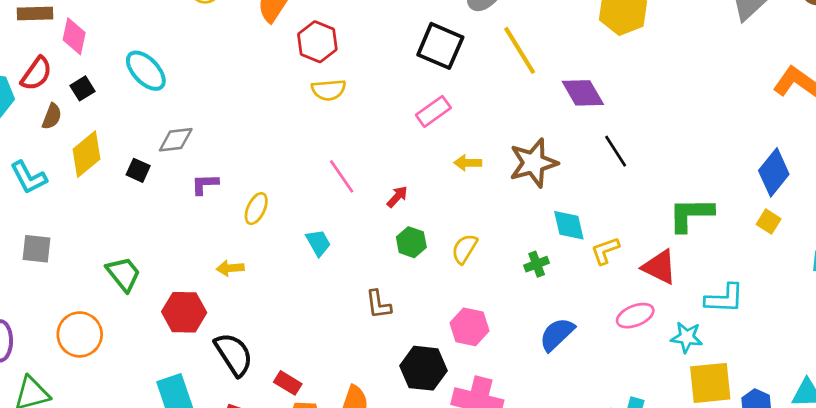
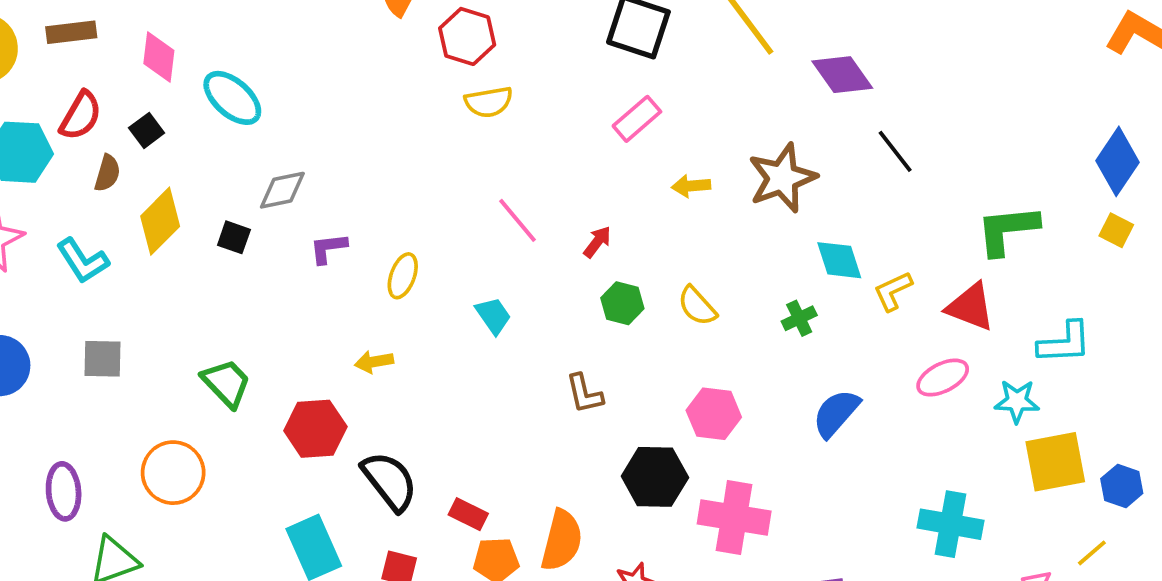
pink diamond: (74, 36) -> (159, 57), moved
yellow semicircle: (464, 249) -> (697, 306), turned -68

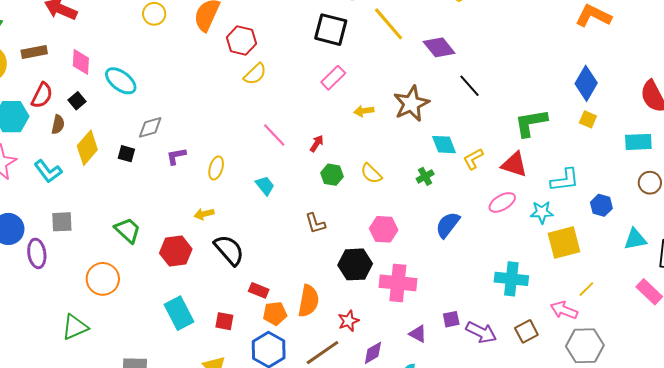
yellow semicircle: (489, 102) -> (255, 74), turned -30
black semicircle: (390, 481) -> (229, 250), moved
blue hexagon: (1122, 486) -> (601, 205), moved
purple ellipse: (64, 491) -> (37, 253), moved

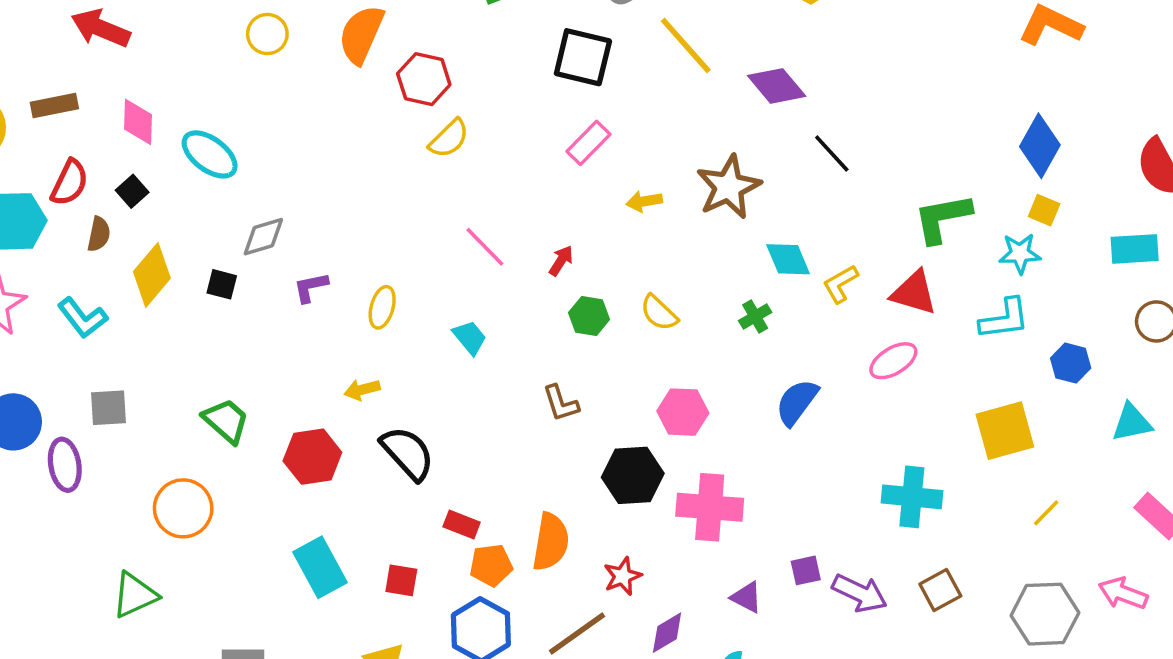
cyan star: (542, 212) -> (1020, 253), moved
pink arrow: (564, 310) -> (1123, 593), moved

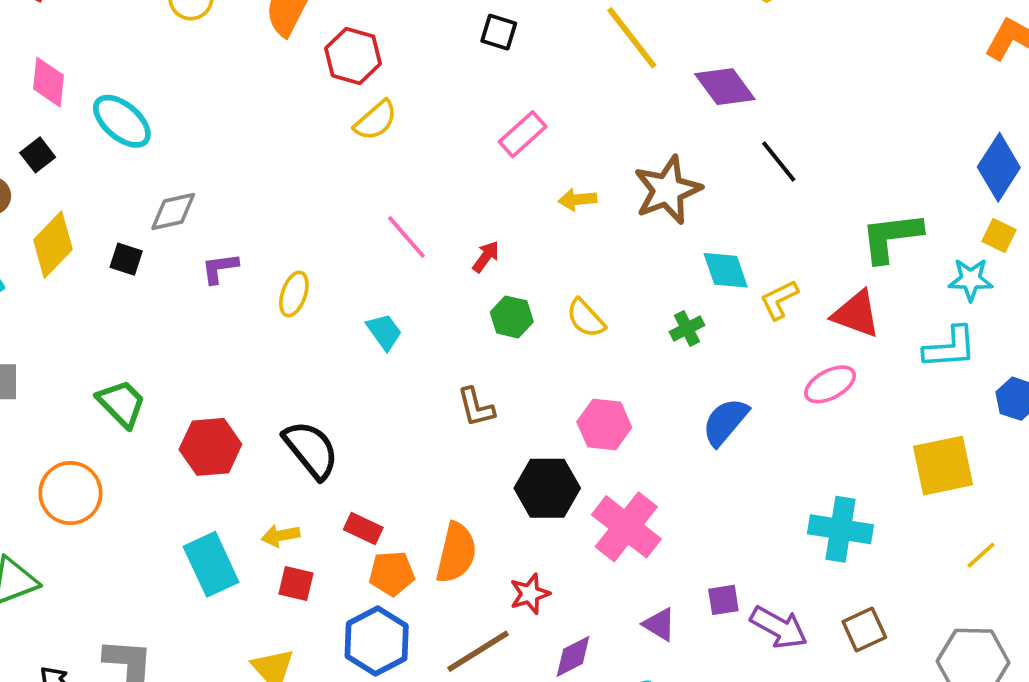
black square: (583, 57) -> (499, 32), moved, size x0.6
yellow arrow: (362, 390) -> (281, 536), moved
pink cross: (710, 507) -> (626, 527), turned 30

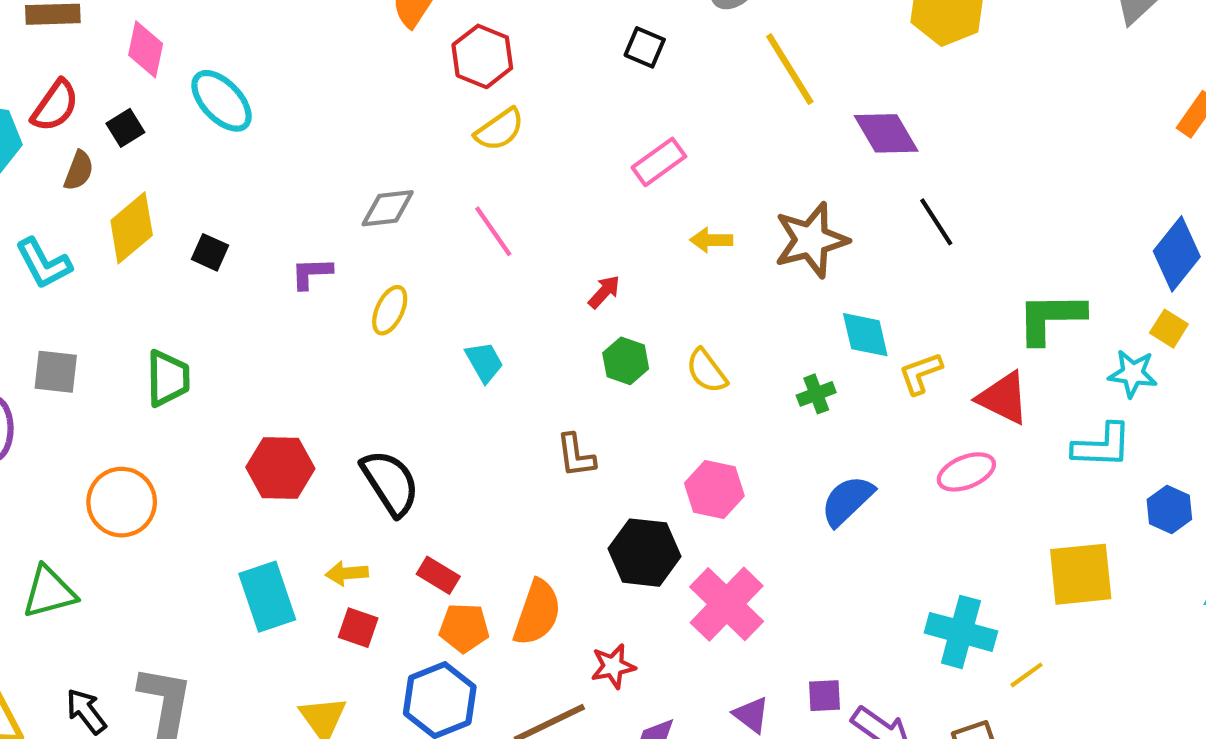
gray diamond: (173, 212) -> (388, 208), moved
pink line: (406, 237) -> (493, 231), moved
green trapezoid: (121, 403) -> (168, 378), moved, turned 38
yellow line: (981, 555) -> (1027, 675), moved

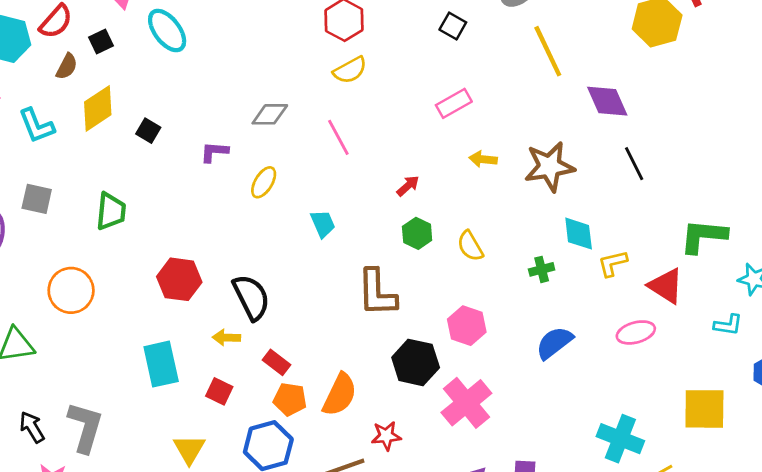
cyan L-shape: (1102, 446) -> (728, 325), size x0.7
brown L-shape: (576, 455) -> (377, 293), size x1.6
yellow arrow: (347, 573) -> (226, 338), moved

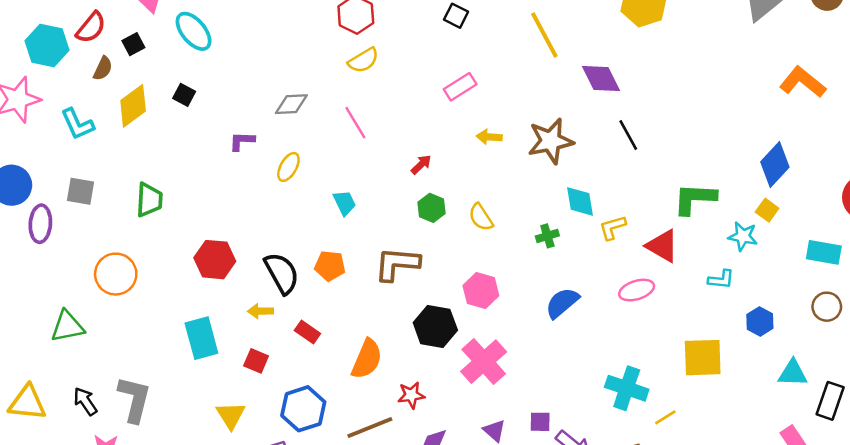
black square: (148, 131) -> (184, 95), moved
brown L-shape: (377, 293) -> (397, 264), turned 99
orange pentagon: (290, 399) -> (330, 266), moved

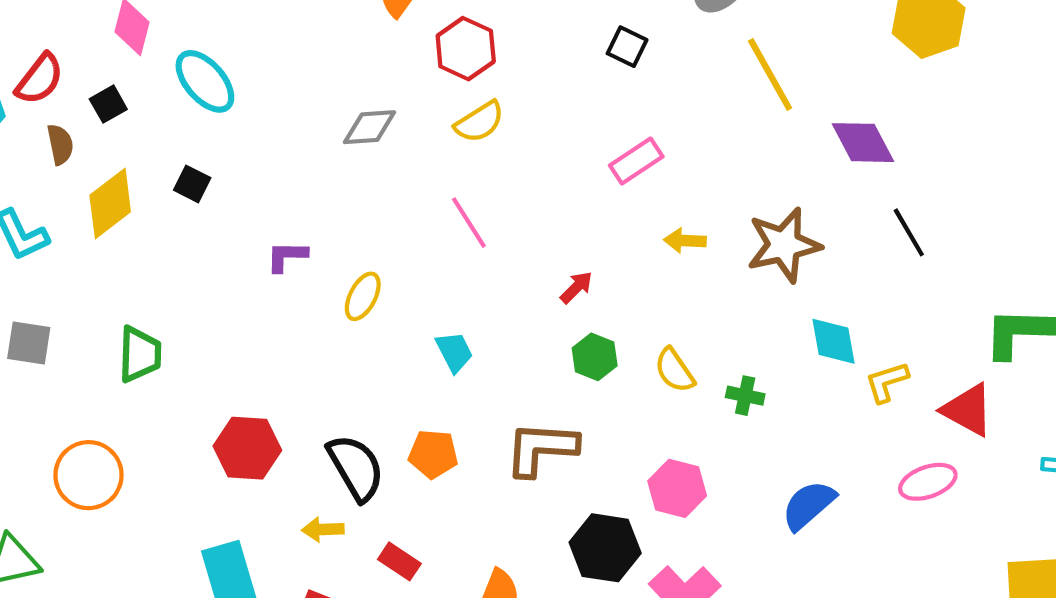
brown semicircle: (103, 68) -> (60, 144), turned -35
gray diamond: (291, 104) -> (370, 127), moved
green cross: (547, 236) -> (745, 396), moved, turned 30

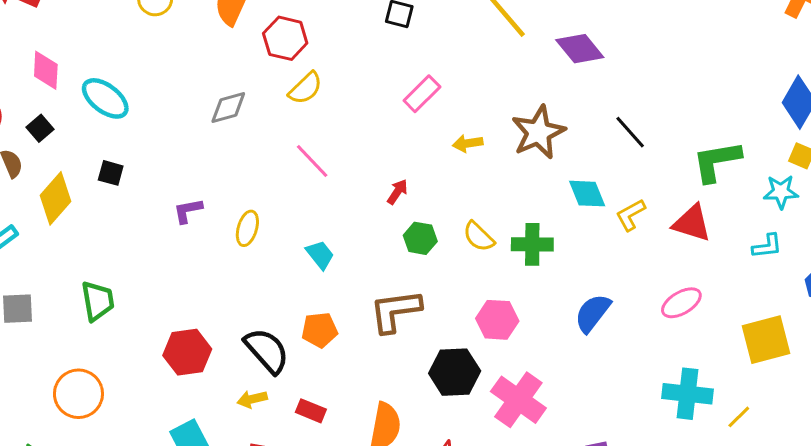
black line: (909, 232) -> (630, 132), moved
green cross: (745, 396) -> (532, 244), size x1.5
pink ellipse: (928, 482) -> (681, 303), moved

